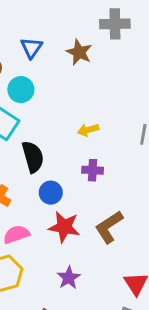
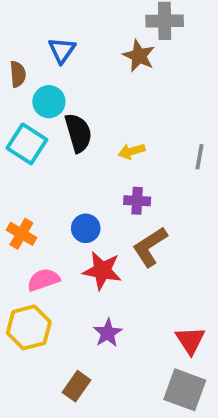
brown star: (79, 52) -> (139, 56), moved
black semicircle: (33, 157) -> (78, 133), moved
brown L-shape: (109, 227) -> (150, 247), moved

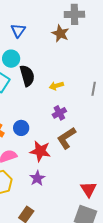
purple cross: (137, 201) -> (59, 113), turned -32
blue circle: (86, 228) -> (21, 128), moved
purple star: (108, 333) -> (37, 178), moved

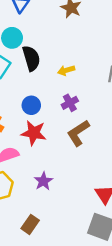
blue circle: (21, 128) -> (31, 105), moved
red star: (40, 151) -> (34, 133), moved

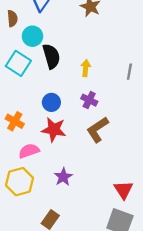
yellow arrow: (66, 70) -> (86, 68), turned 112
purple cross: (70, 103) -> (89, 100), turned -35

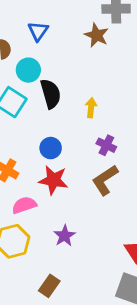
purple cross: (89, 100) -> (106, 145), moved

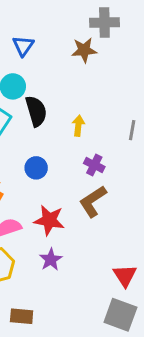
brown star: (97, 35) -> (84, 50), turned -30
red star: (53, 180) -> (49, 220), moved
brown rectangle: (49, 286) -> (22, 316), moved, turned 60

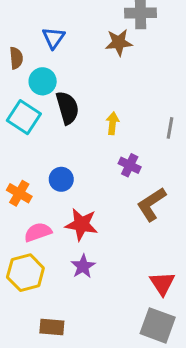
blue circle: (36, 168) -> (61, 179), moved
brown L-shape: (93, 201) -> (151, 204), moved

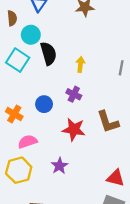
purple cross: (130, 165) -> (74, 94), moved
brown L-shape: (151, 204) -> (108, 122), turned -75
red star: (81, 224) -> (74, 129), moved
red triangle: (162, 283) -> (116, 178), turned -42

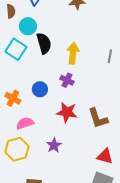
yellow arrow: (80, 64) -> (73, 53), size x1.5
brown L-shape: (108, 122) -> (98, 118), moved

